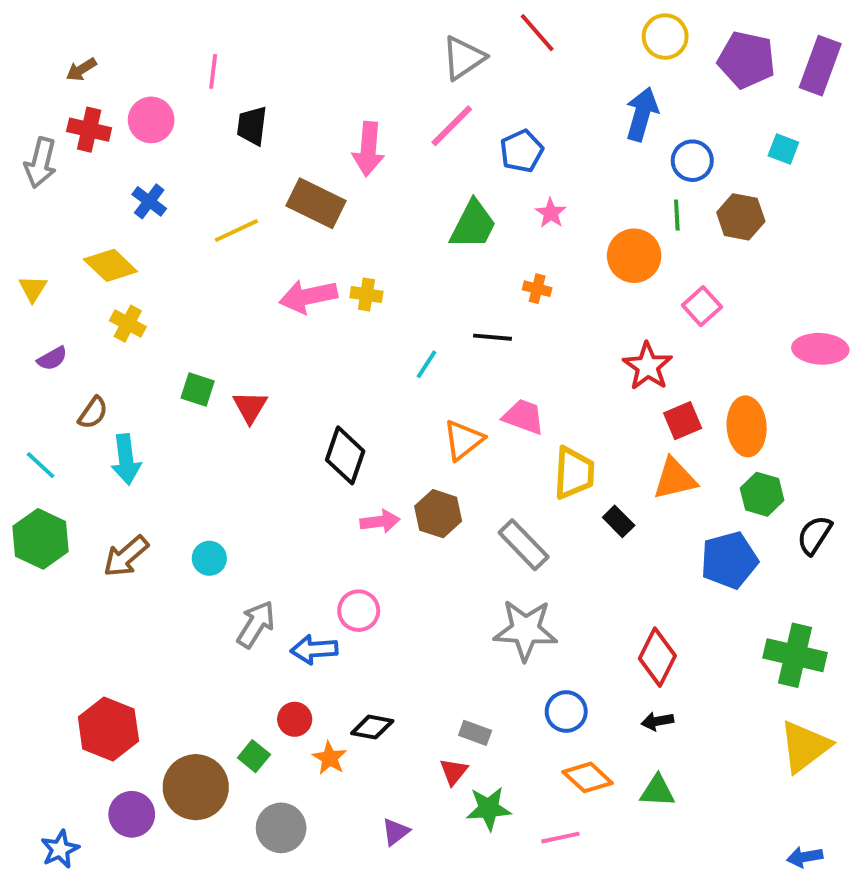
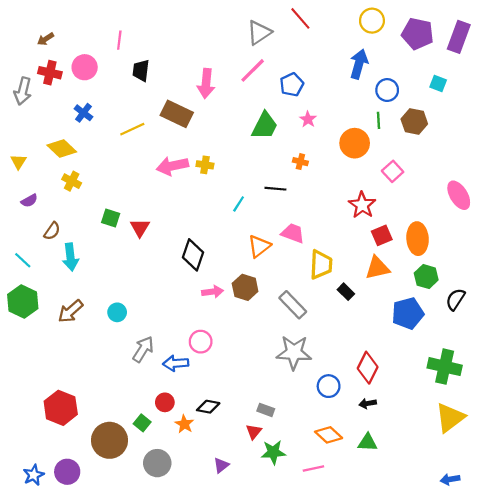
pink ellipse: (820, 349) -> (459, 195), turned 56
blue circle: (566, 712) -> (329, 386), moved
purple circle: (132, 814) -> (67, 472), moved

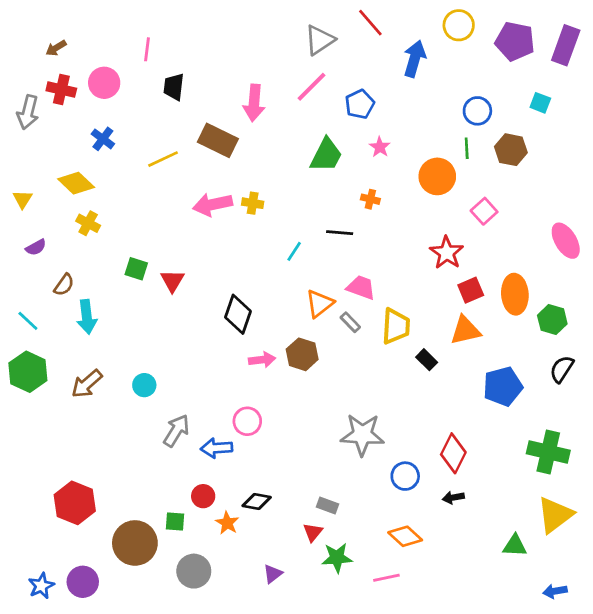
blue arrow: (359, 64) -> (415, 59), moved
green hexagon: (426, 277) -> (552, 320), moved
gray rectangle: (293, 305) -> (350, 322), moved, size x0.6
green square: (142, 423) -> (175, 522), turned -35
green triangle: (368, 442) -> (515, 546), moved

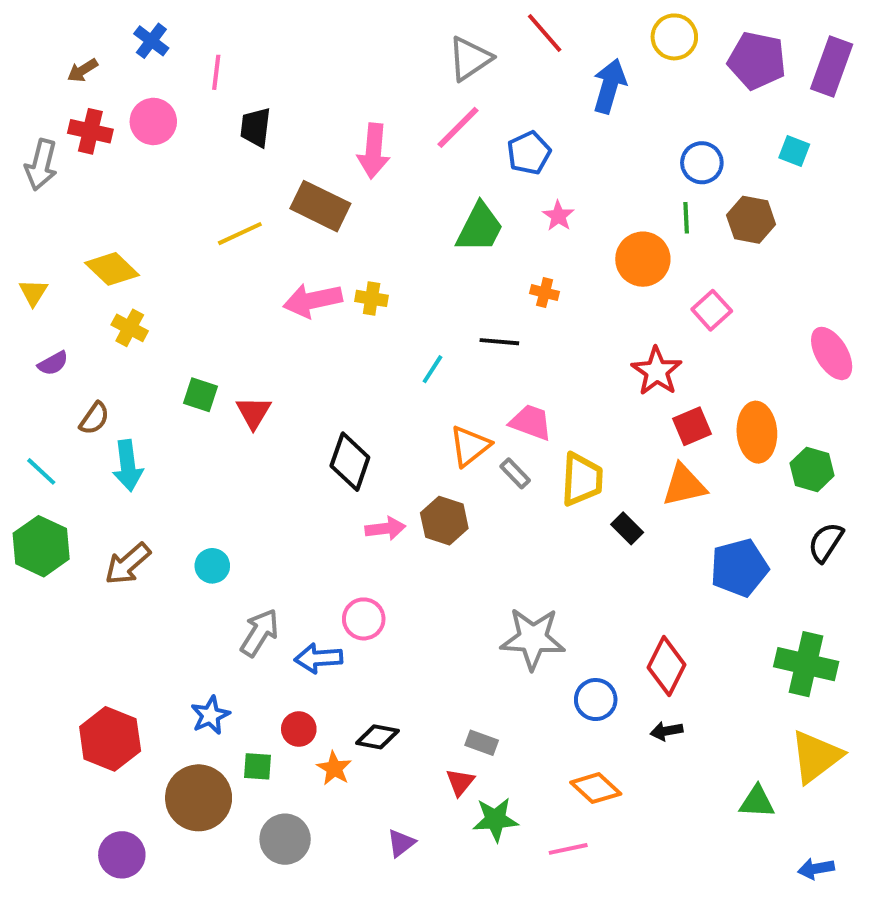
blue cross: (103, 139) -> (151, 41), moved
blue star: (41, 586) -> (210, 715), moved

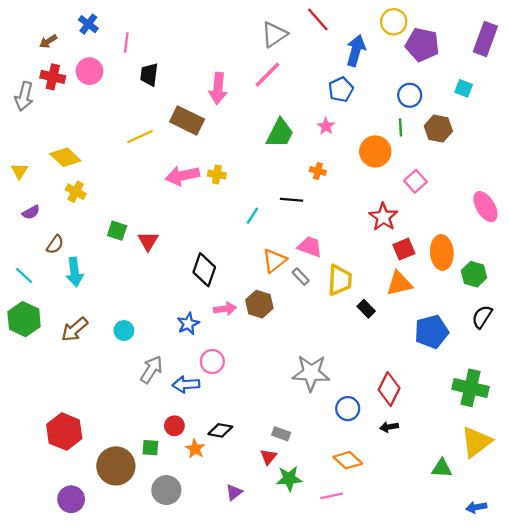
purple pentagon: (757, 61) -> (422, 45), moved
blue pentagon: (529, 153) -> (341, 90), moved
blue star: (210, 715) -> (188, 324), moved

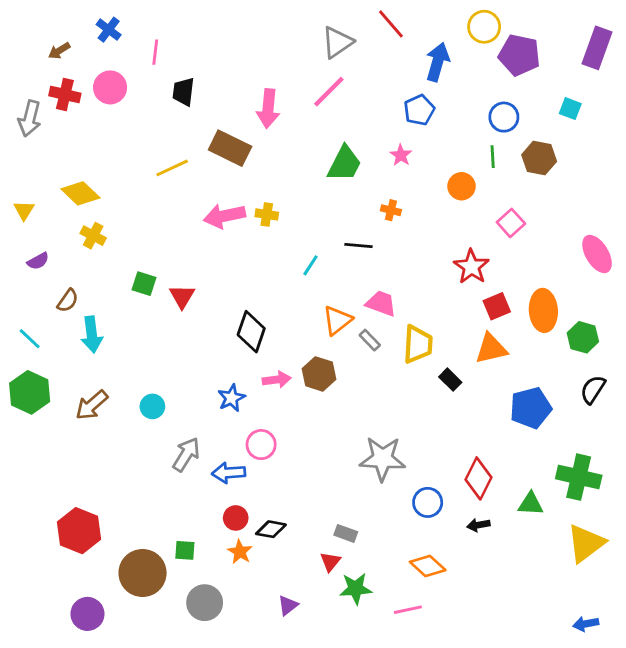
orange circle: (375, 151) -> (462, 186), size x0.7
red circle: (174, 426) -> (236, 518), moved
green triangle: (442, 468) -> (531, 504), moved

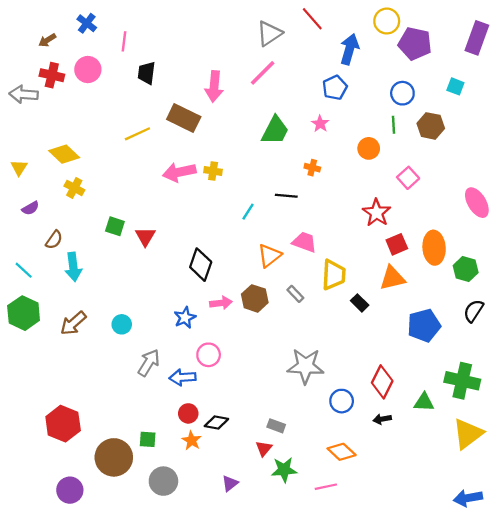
gray arrow: (30, 118) -> (24, 94), turned 80
gray rectangle: (370, 340) -> (295, 294), moved
blue arrow: (586, 624) -> (468, 498), size x1.4

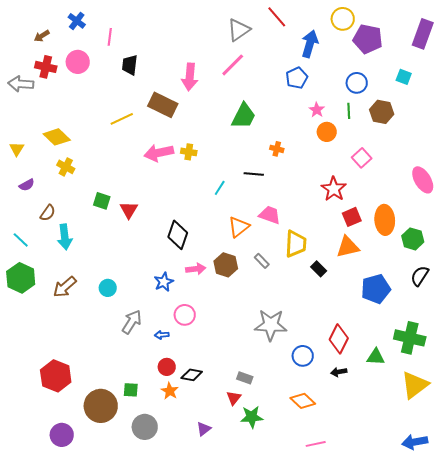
pink star: (320, 124) -> (317, 110), moved
blue arrow: (183, 377) -> (162, 335), size x0.6
pink line: (326, 487) -> (316, 444), moved

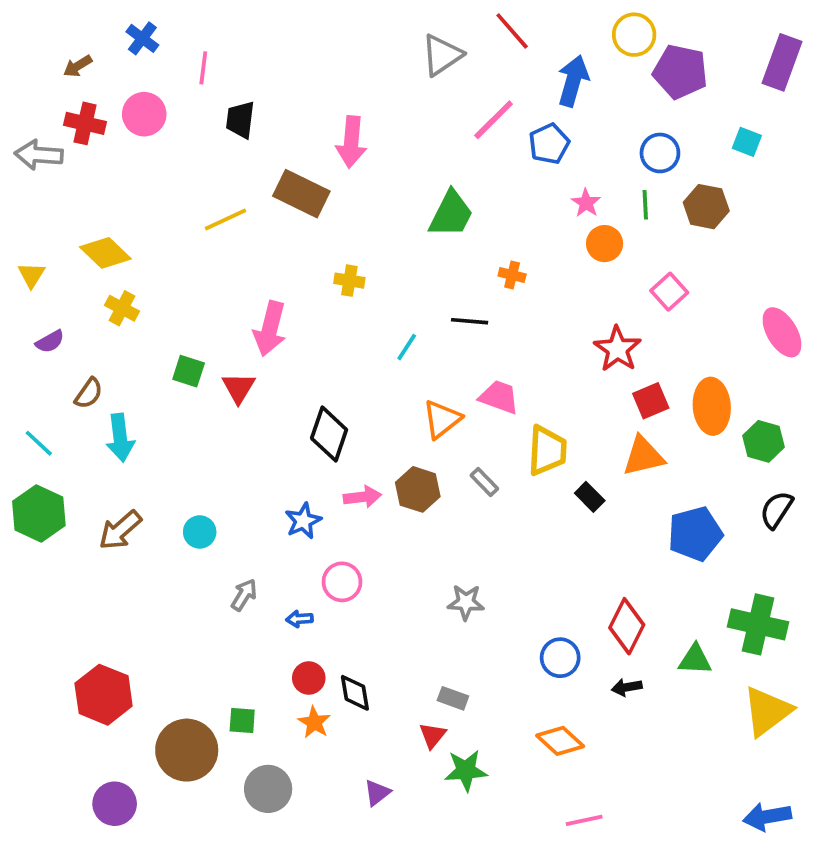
pink line: (233, 65) -> (494, 120), moved
pink arrow: (159, 153) -> (270, 329), moved, turned -64
gray arrow: (132, 322) -> (244, 595), size x0.7
gray star: (271, 325) -> (466, 602), moved, size x0.6
black diamond: (192, 375) -> (355, 693), turned 70

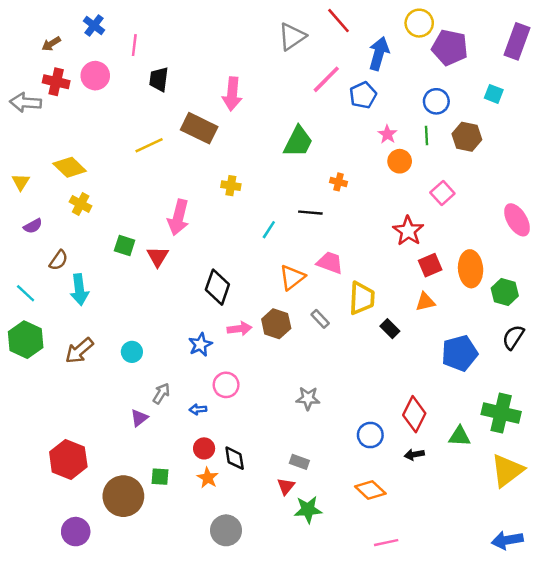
orange triangle: (643, 456) -> (425, 302), size x0.7
gray circle: (268, 789) -> (226, 530), moved
purple triangle: (377, 793) -> (139, 418), moved

